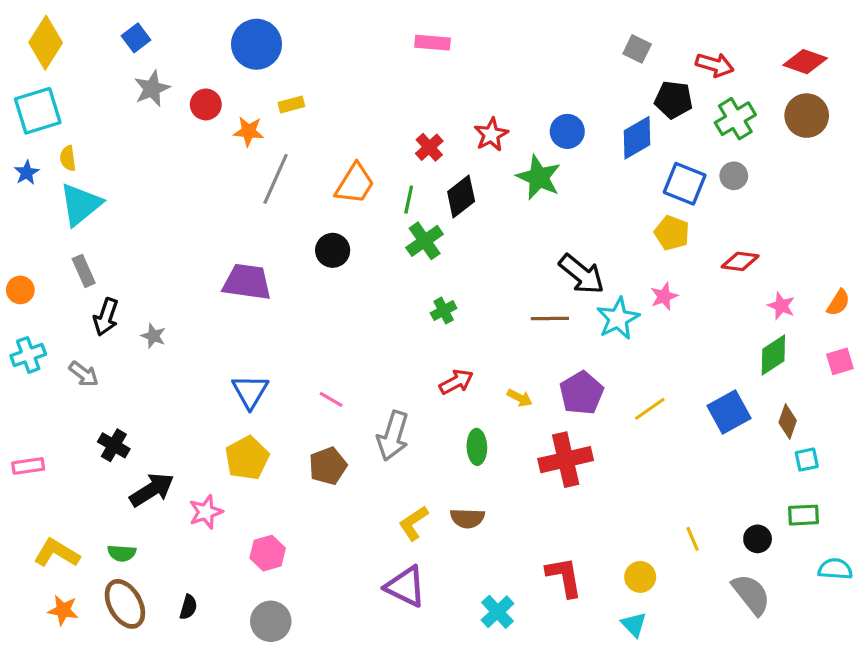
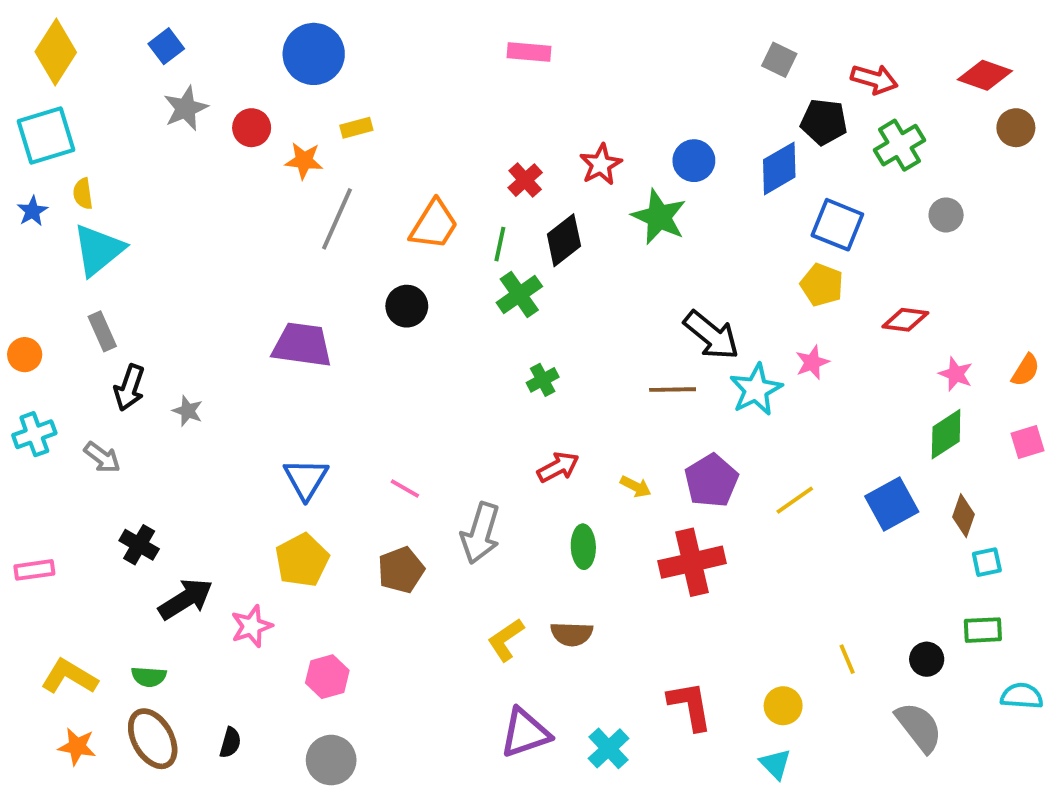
brown circle: (807, 116) -> (1016, 128), moved, size x0.7
gray circle: (734, 176) -> (946, 215), moved
purple triangle: (406, 586) -> (525, 733), moved, turned -45

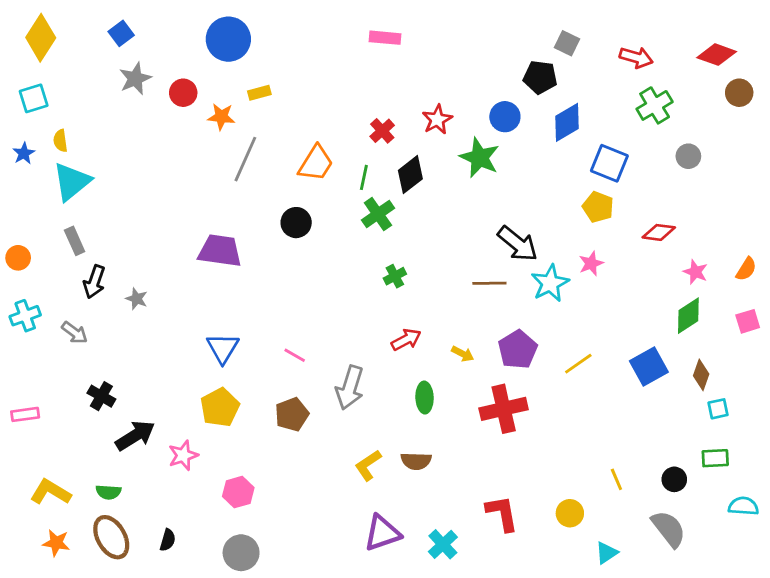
black pentagon: (824, 122) -> (540, 77), moved
cyan square: (46, 135) -> (34, 98), size x0.7
cyan triangle: (775, 764) -> (607, 553), moved, turned 40

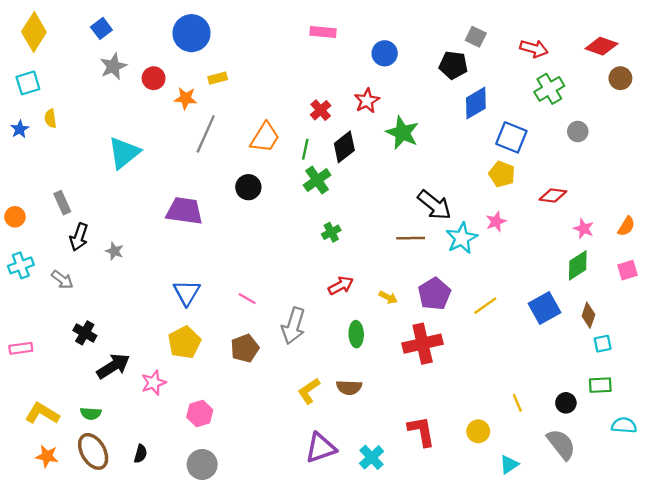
blue circle: (505, 117) -> (385, 53), moved
cyan triangle: (72, 182) -> (124, 153), moved

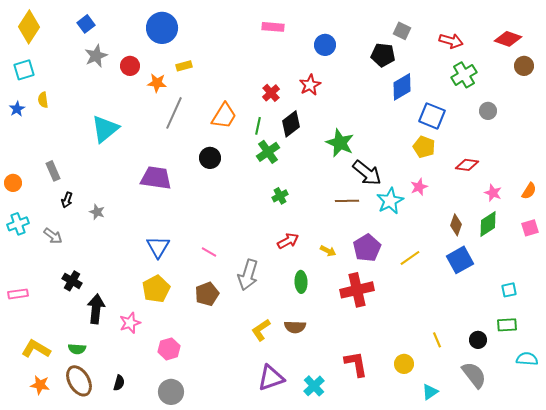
green star: (402, 133) -> (340, 143), moved
black arrow: (79, 237) -> (67, 200), size x0.7
brown diamond: (588, 315) -> (456, 225), moved
black arrow: (113, 366) -> (96, 309), turned -52

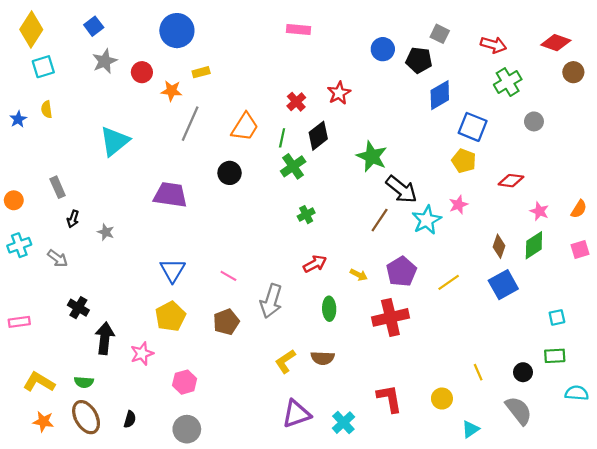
blue circle: (325, 45) -> (383, 49), moved
cyan square: (24, 70) -> (43, 67), moved
brown line: (347, 201) -> (380, 220), turned -55

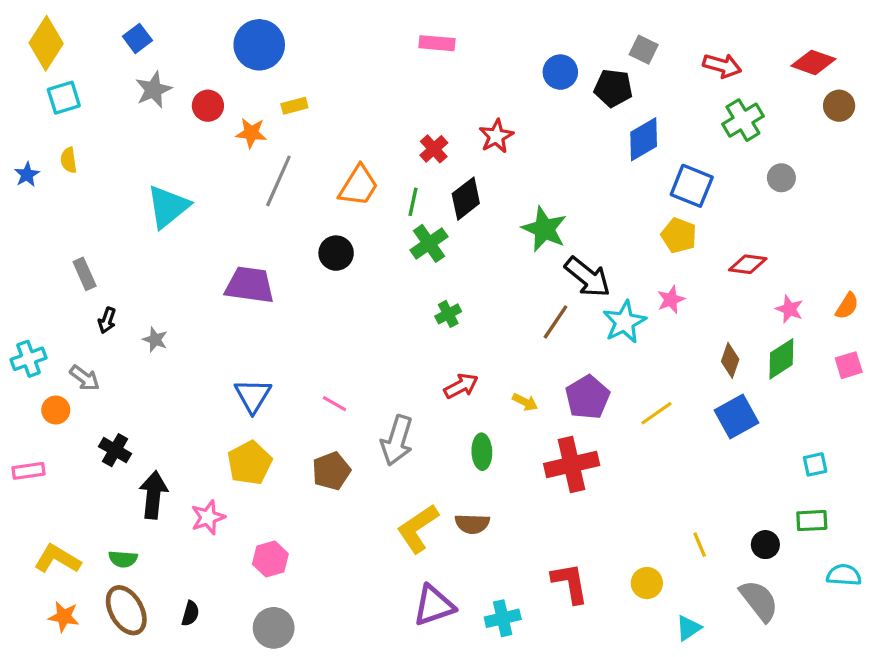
orange circle: (14, 200) -> (56, 410), moved
yellow L-shape: (285, 361) -> (418, 529), size x1.4
cyan cross: (343, 423) -> (503, 618), turned 30

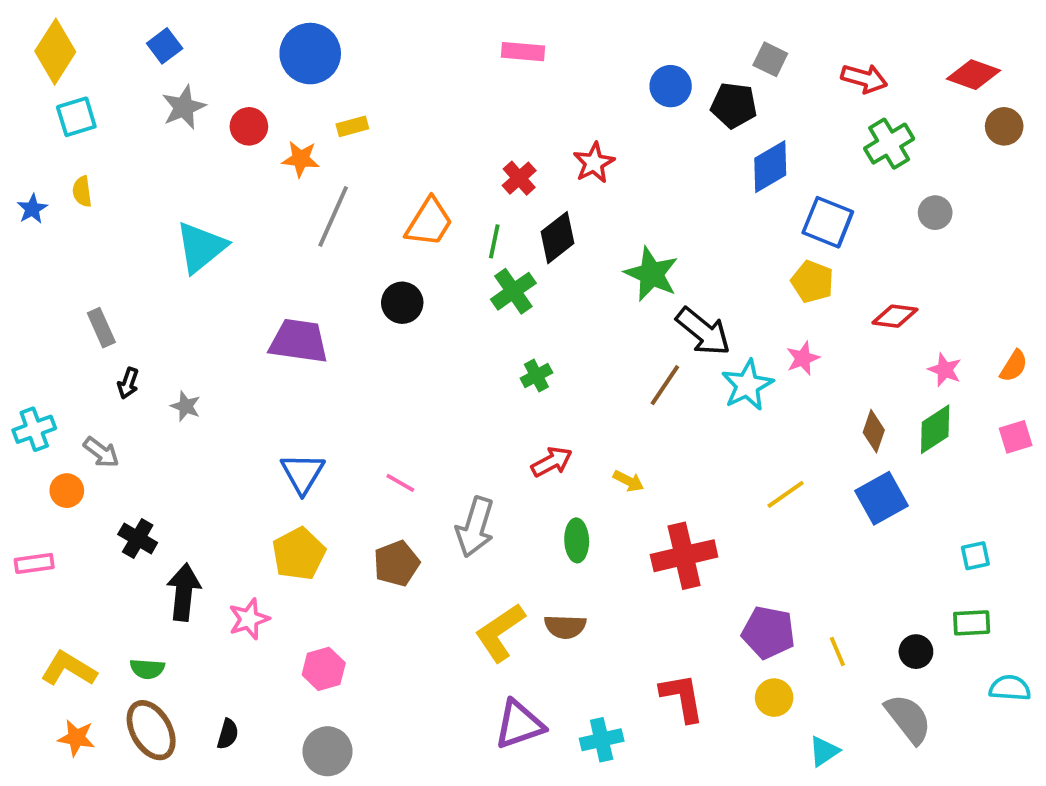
purple pentagon: (588, 397) -> (768, 632), moved, turned -30

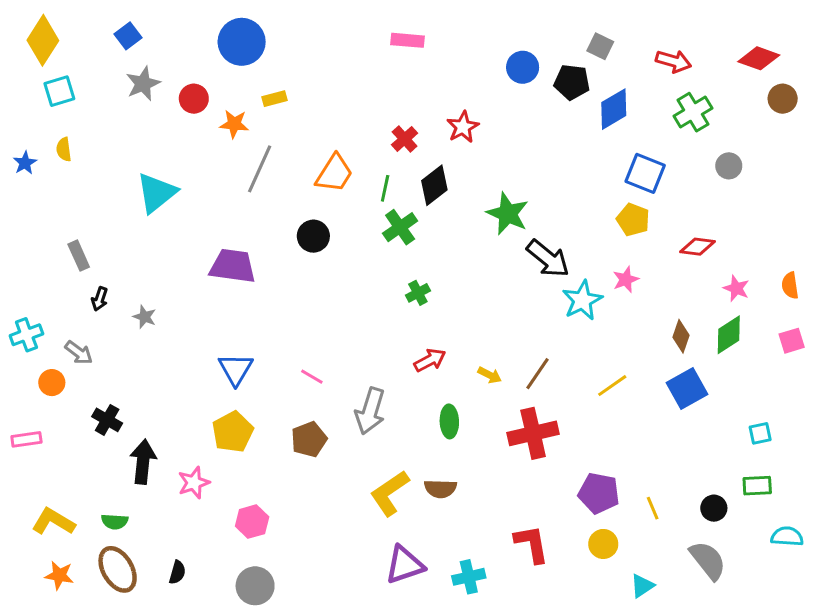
blue diamond: (770, 167) -> (614, 109), moved
orange semicircle: (1014, 366) -> (790, 285), turned 140
brown line: (665, 385) -> (538, 374), moved

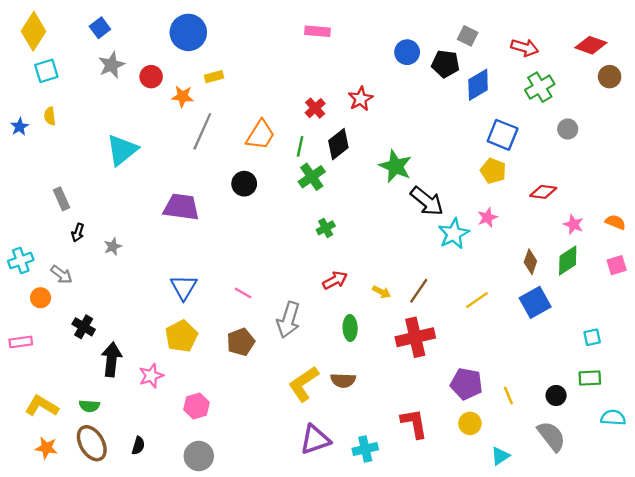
orange semicircle: (790, 285) -> (615, 222), turned 120
gray star: (144, 317) -> (113, 247), turned 30

